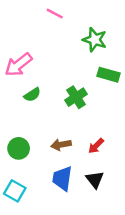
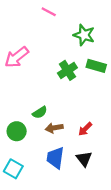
green semicircle: (32, 95) -> (40, 112), moved
green cross: (76, 97) -> (67, 70), moved

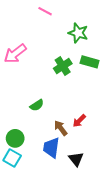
brown arrow: (54, 128) -> (61, 128), moved, turned 63
green circle: (17, 131) -> (15, 138), moved
black triangle: (84, 159) -> (76, 159), moved

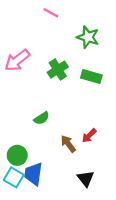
green rectangle: (90, 62) -> (91, 77), moved
green cross: (63, 66) -> (58, 70), moved
blue trapezoid: (51, 148) -> (33, 174), moved

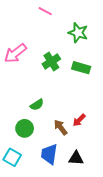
green circle: (17, 155) -> (25, 128), moved
blue trapezoid: (33, 174) -> (49, 154), moved
black triangle: (86, 179) -> (76, 158), turned -49

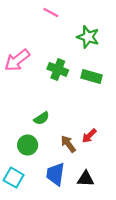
green cross: (51, 61) -> (58, 69), turned -36

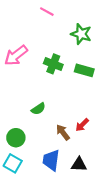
green circle: (28, 145) -> (16, 138), moved

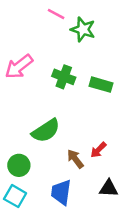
green star: (81, 34) -> (83, 29), moved
green semicircle: (38, 109) -> (46, 131), size x1.6
black triangle: (79, 164) -> (109, 188), moved

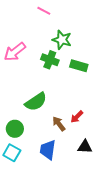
green star: (83, 29) -> (62, 40), moved

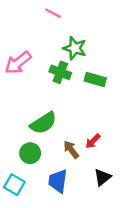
green circle: (15, 129) -> (30, 153), moved
black triangle: (85, 147) -> (103, 177), turned -42

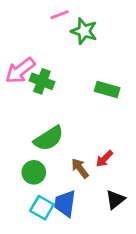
pink line: (53, 13) -> (60, 15), turned -49
green star: (75, 48) -> (84, 31), moved
green cross: (60, 72) -> (42, 81), moved
cyan square: (14, 185) -> (42, 208), moved

